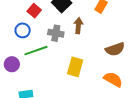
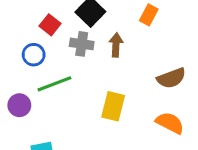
gray cross: (56, 33) -> (82, 44), moved

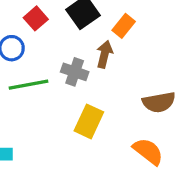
orange rectangle: (149, 15) -> (124, 26), moved
gray cross: (82, 44) -> (75, 72), moved

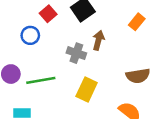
orange rectangle: (124, 26) -> (137, 22), moved
green line: (29, 85) -> (41, 80), moved

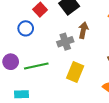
gray cross: (76, 53) -> (65, 42), turned -35

